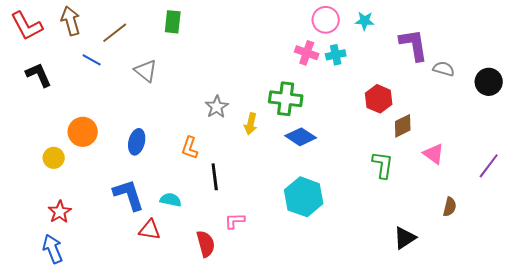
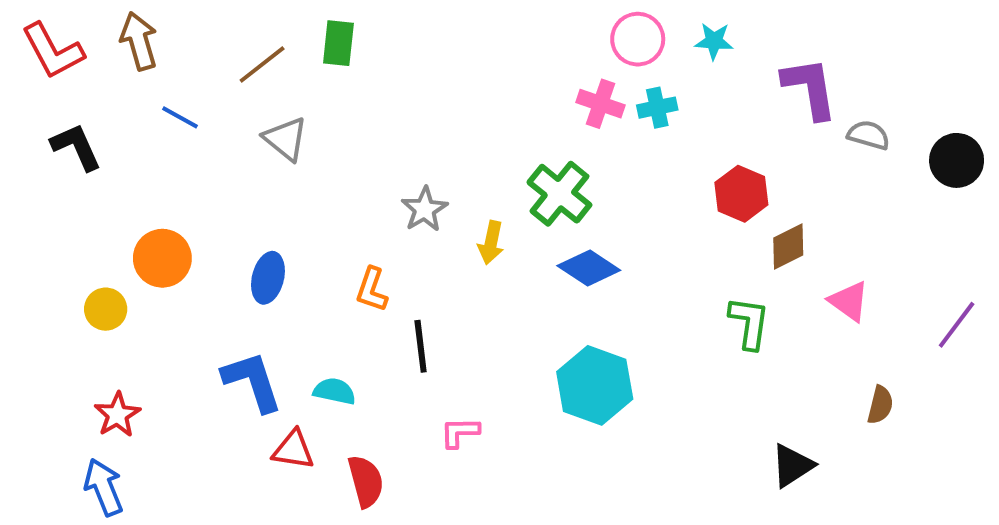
brown line: (115, 33) -> (262, 65), moved
green cross: (286, 99) -> (559, 194), turned 32
red semicircle: (206, 244) -> (366, 481), moved

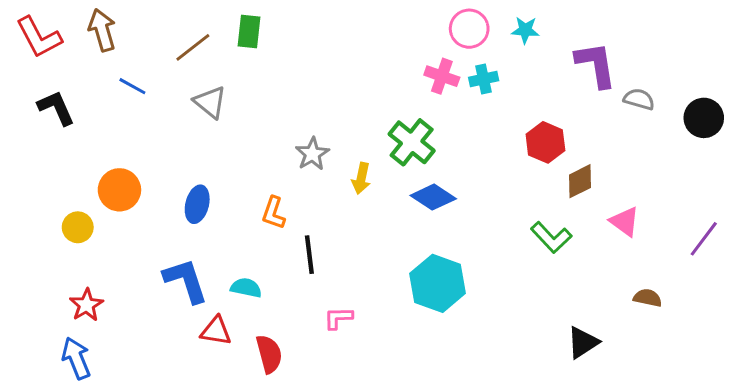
green L-shape: (749, 323) -> (551, 237), turned 129
brown semicircle: (880, 405) -> (648, 298), turned -92

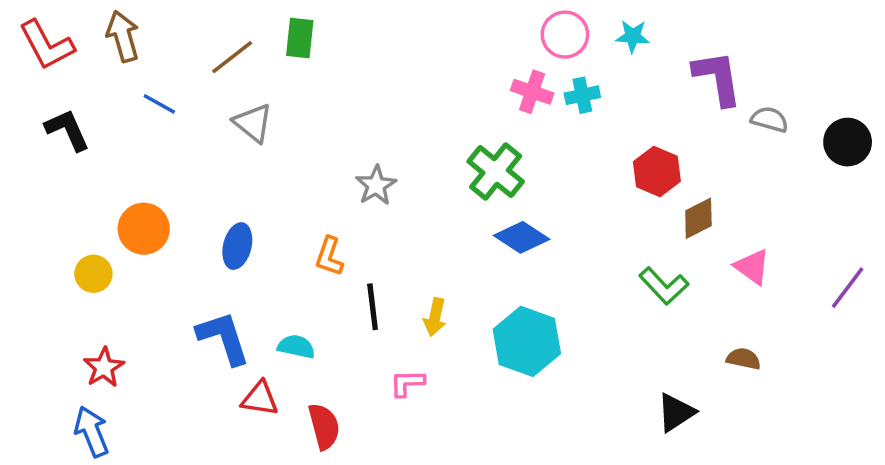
yellow arrow: (361, 178) -> (435, 317), moved
brown semicircle: (648, 298) -> (744, 359), moved
black triangle: (583, 342) -> (676, 412), moved

